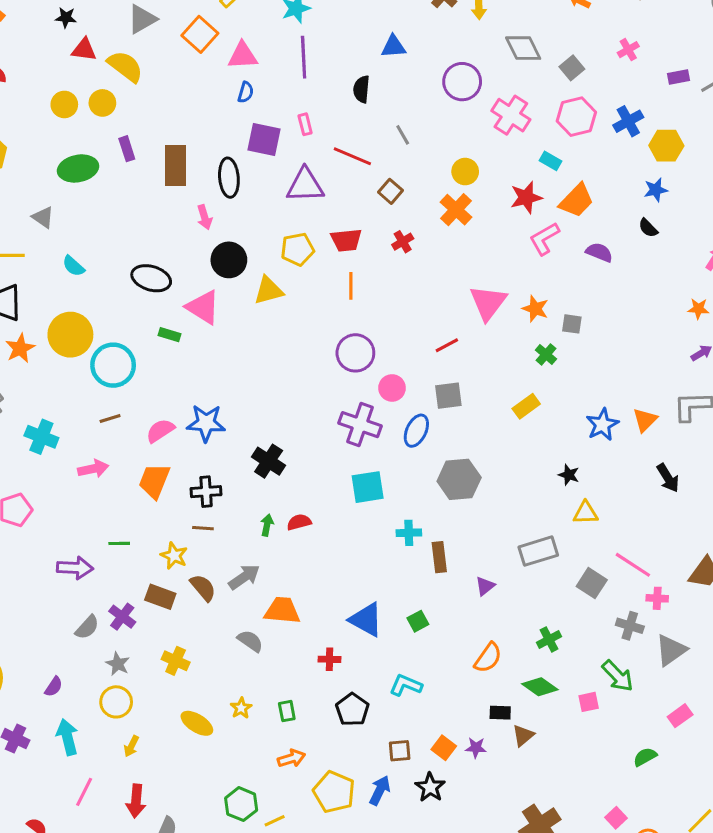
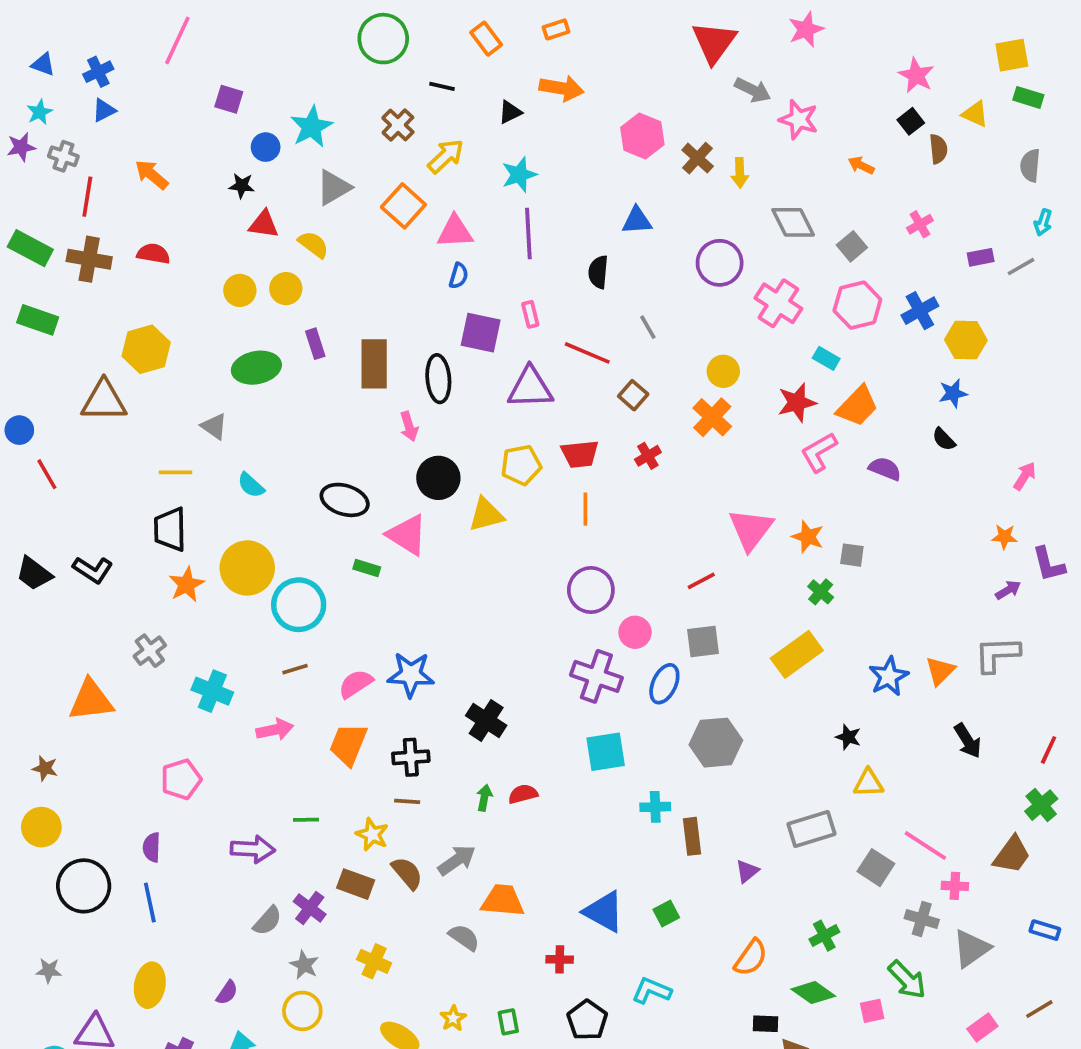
yellow semicircle: (125, 66) -> (313, 244), size x0.7
yellow rectangle: (526, 406) -> (797, 654), size x1.5

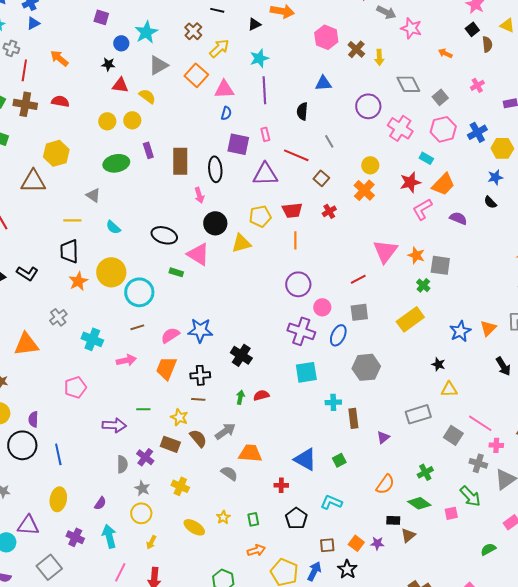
gray square: (852, 555) -> (440, 265), size x1.5
purple semicircle: (152, 847) -> (33, 419), moved
gray semicircle: (267, 921) -> (122, 464), turned -42

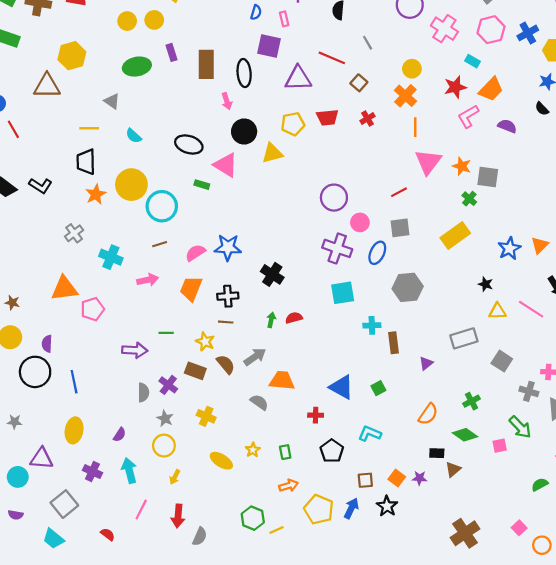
pink rectangle: (265, 134) -> (284, 19), moved
orange line: (295, 240) -> (415, 127), moved
orange triangle: (26, 344) -> (64, 289), moved
pink line: (480, 423) -> (531, 309), moved

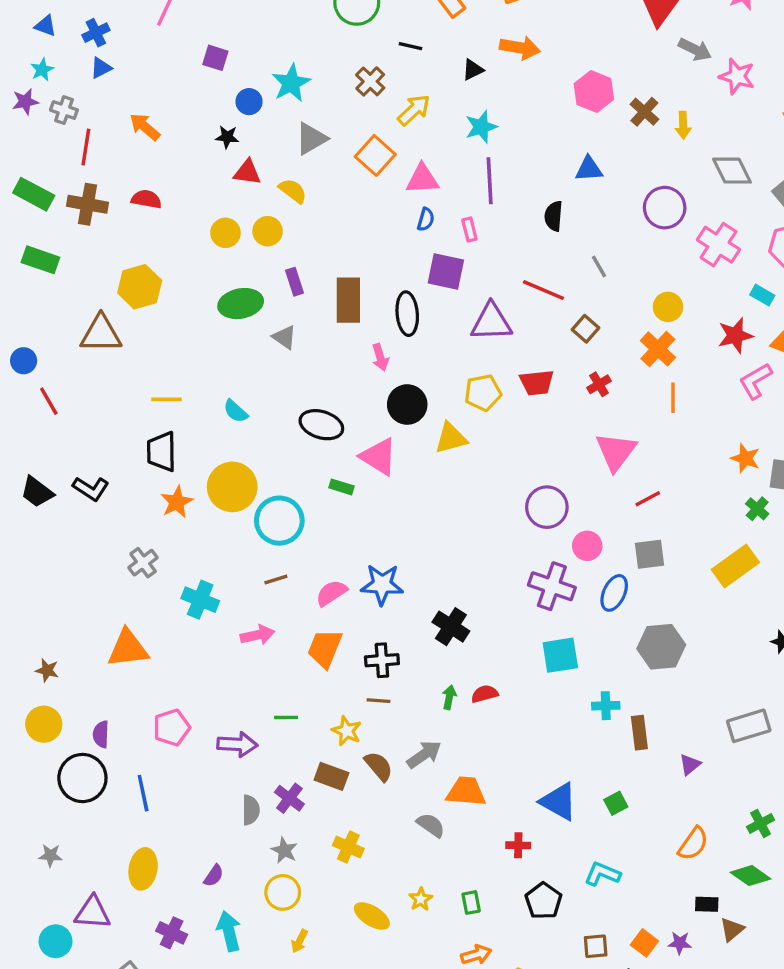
gray triangle: (112, 101) -> (284, 337), moved
pink triangle: (428, 162) -> (616, 452), moved
pink pentagon: (92, 309) -> (172, 728), moved

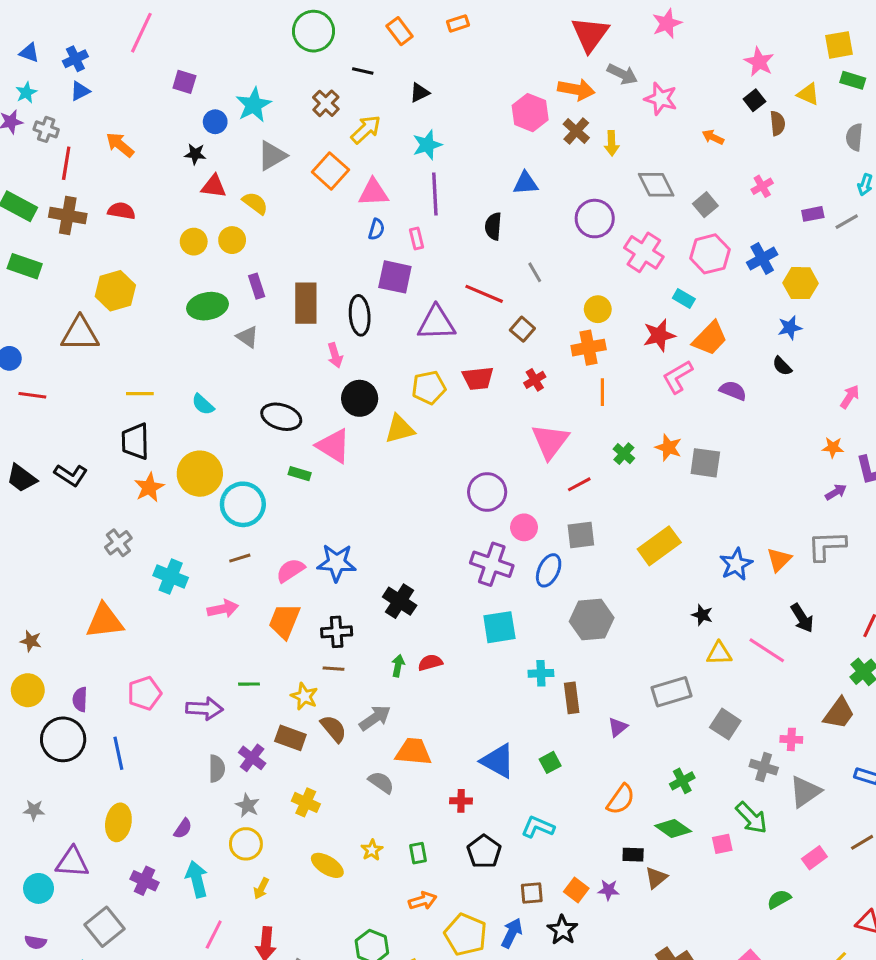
orange arrow: (520, 48) -> (576, 89), moved
orange cross: (658, 349) -> (589, 348), turned 36
red line: (49, 401) -> (32, 395), turned -52
green cross: (757, 509) -> (624, 454), moved

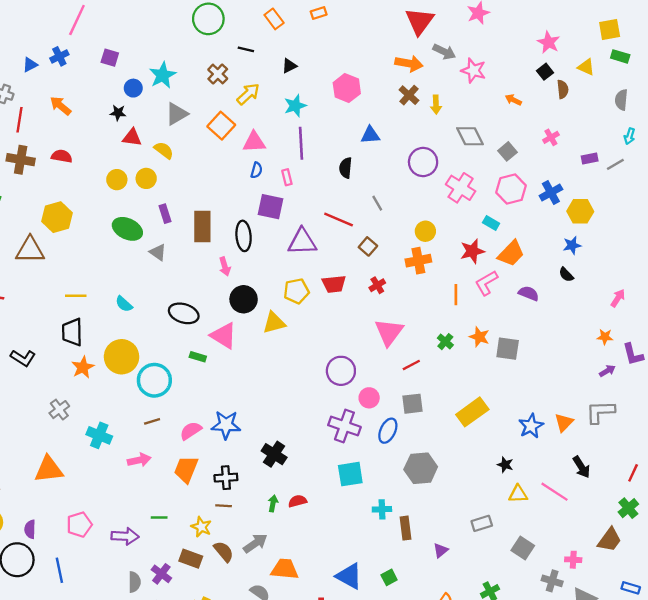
blue cross: (75, 59) -> (59, 56), moved
pink hexagon: (530, 113) -> (347, 88), moved
green ellipse: (208, 306) -> (127, 229), turned 36
orange line: (602, 392) -> (456, 295), moved
gray rectangle: (672, 692) -> (482, 523), size x0.7

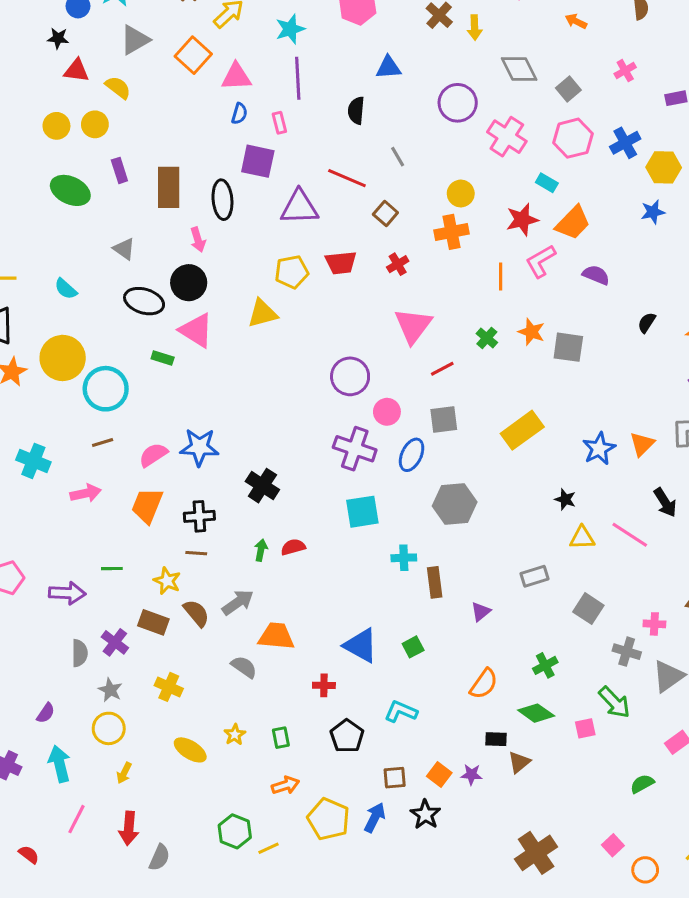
gray triangle: (158, 252) -> (124, 249), moved
black semicircle: (566, 275) -> (647, 323), moved, turned 77
black circle: (244, 299) -> (189, 283), moved

